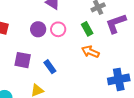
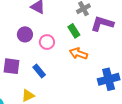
purple L-shape: (116, 23) -> (102, 24), turned 40
pink circle: (58, 29) -> (47, 42), moved

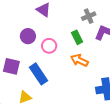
blue rectangle: (39, 71) -> (39, 74), size x1.5

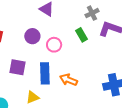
orange arrow: (79, 60) -> (68, 80), moved
blue rectangle: (39, 74) -> (45, 73), turned 35

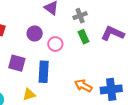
gray cross: (92, 13) -> (80, 16), moved
orange arrow: (68, 80) -> (83, 86), moved

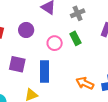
purple circle: (35, 34) -> (26, 30), moved
green rectangle: (84, 37) -> (75, 38), moved

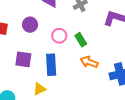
green rectangle: (75, 38) -> (81, 40), moved
orange arrow: (85, 83) -> (89, 62), moved

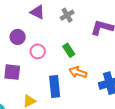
pink circle: (59, 36) -> (38, 51), moved
blue rectangle: (51, 65) -> (55, 86), moved

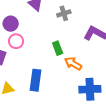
pink circle: (38, 51) -> (16, 41), moved
orange arrow: (78, 72) -> (73, 64), moved

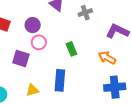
green rectangle: (58, 48) -> (71, 49), moved
orange arrow: (73, 64) -> (107, 58), moved

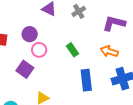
purple square: (21, 59) -> (25, 69), turned 30
blue rectangle: (60, 80) -> (86, 80), moved

